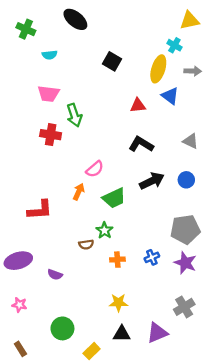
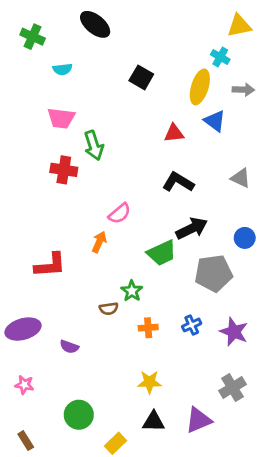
blue circle: (186, 180) -> (245, 238), moved
green trapezoid: (114, 198) -> (162, 253), moved
gray pentagon: (185, 229) -> (213, 273), moved

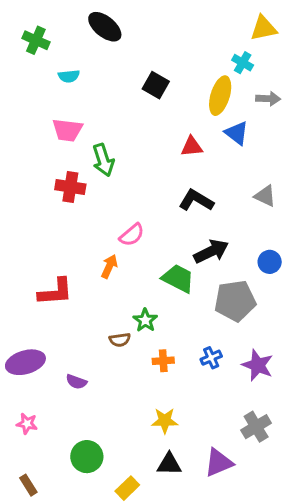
green trapezoid: (162, 253) -> (178, 278), turned -128

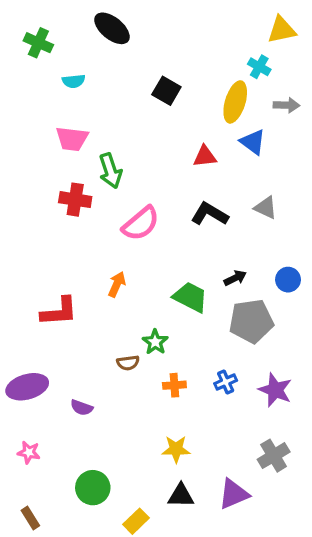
gray triangle: (265, 196) -> (266, 208), moved
pink semicircle: (132, 235) -> (141, 224), moved, size x1.4
black arrow: (211, 251) -> (235, 278), moved, size x0.6

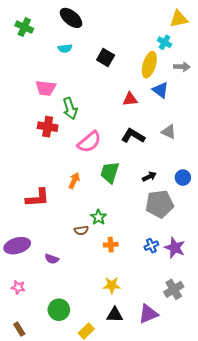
cyan semicircle: (74, 81) -> (65, 48), moved
green trapezoid: (190, 297) -> (110, 172), moved, turned -100
blue cross: (226, 382) -> (151, 246), moved

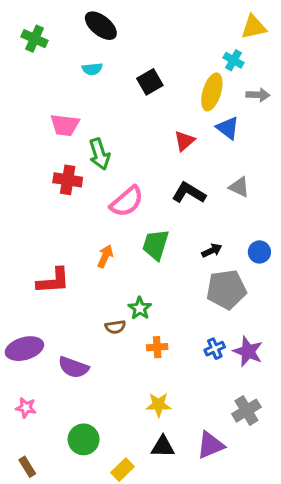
black square: (106, 58) -> (150, 82), turned 30
red triangle: (130, 99) -> (184, 141), turned -35
purple semicircle: (52, 259) -> (73, 367), size x1.5

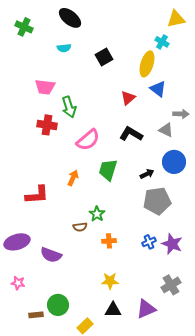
gray arrow: (258, 95) -> (181, 114), moved
blue circle: (259, 252) -> (174, 162), moved, size x1.5
brown rectangle: (27, 467) -> (36, 315), moved, turned -64

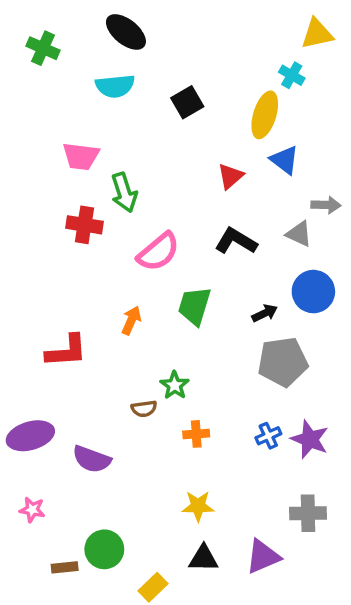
cyan semicircle: (64, 48) -> (115, 86), size x1.5
gray cross: (171, 285) -> (308, 513), turned 30

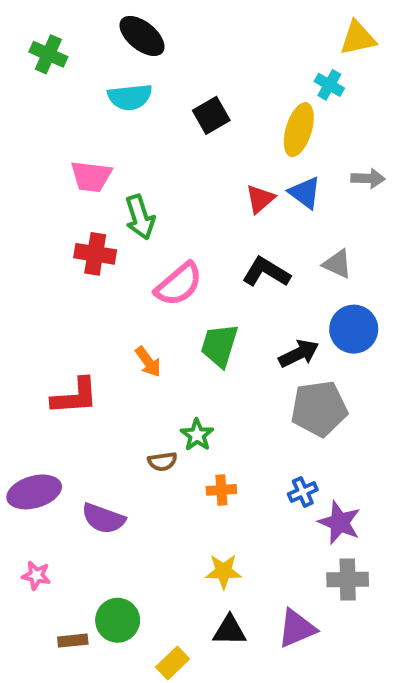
blue triangle: (285, 160) -> (305, 193), moved
gray arrow: (326, 205) -> (368, 178), moved
black arrow: (265, 313) -> (299, 354), size x1.4
orange arrow: (131, 320) -> (148, 362), turned 120
purple star: (310, 439) -> (339, 523), moved

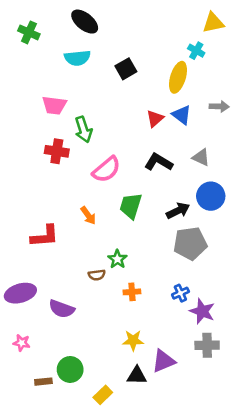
purple triangle: (297, 628) -> (163, 361), moved

